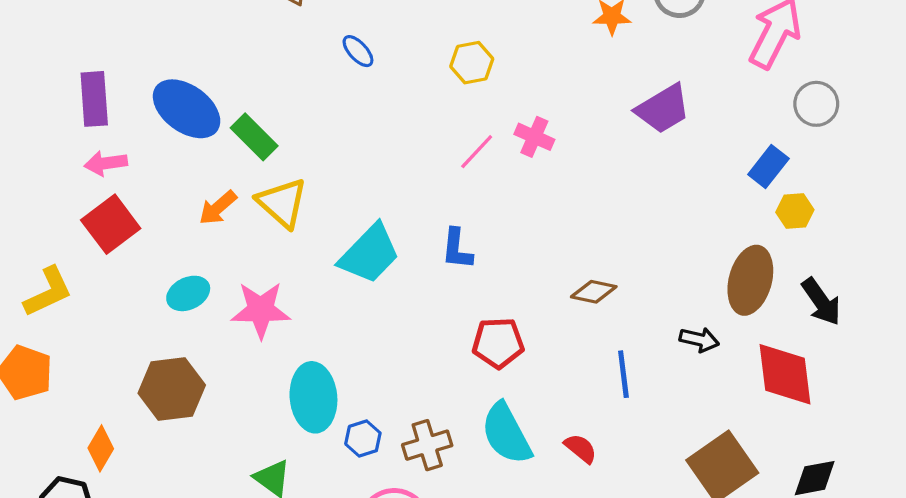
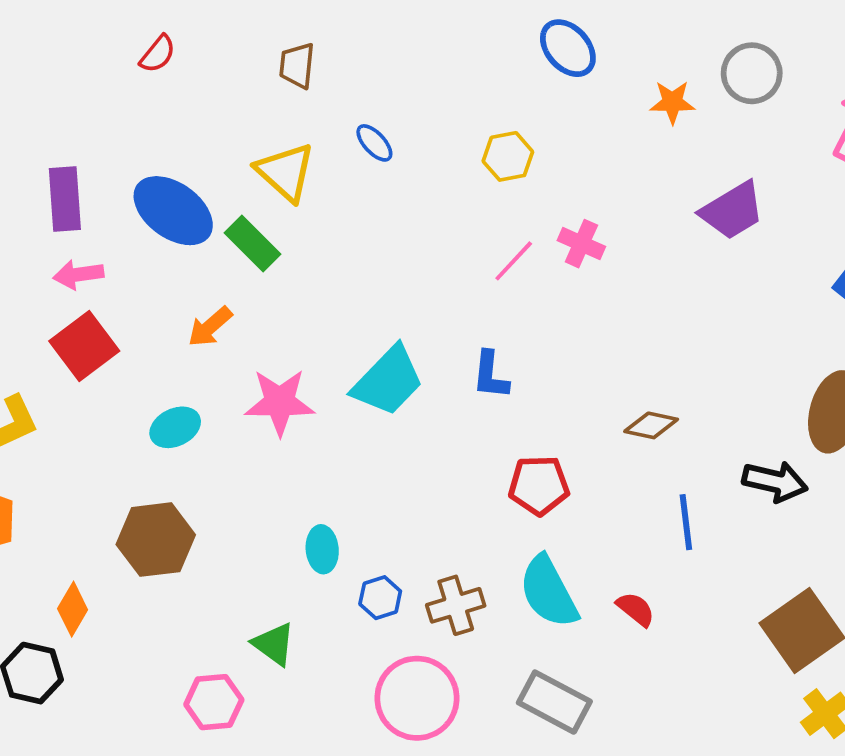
yellow triangle: (282, 203) -> (285, 172), moved
pink star: (261, 310) -> (280, 402), moved
black arrow: (699, 340) -> (775, 482), size x1.4
cyan ellipse: (313, 397) -> (322, 549), size x0.6

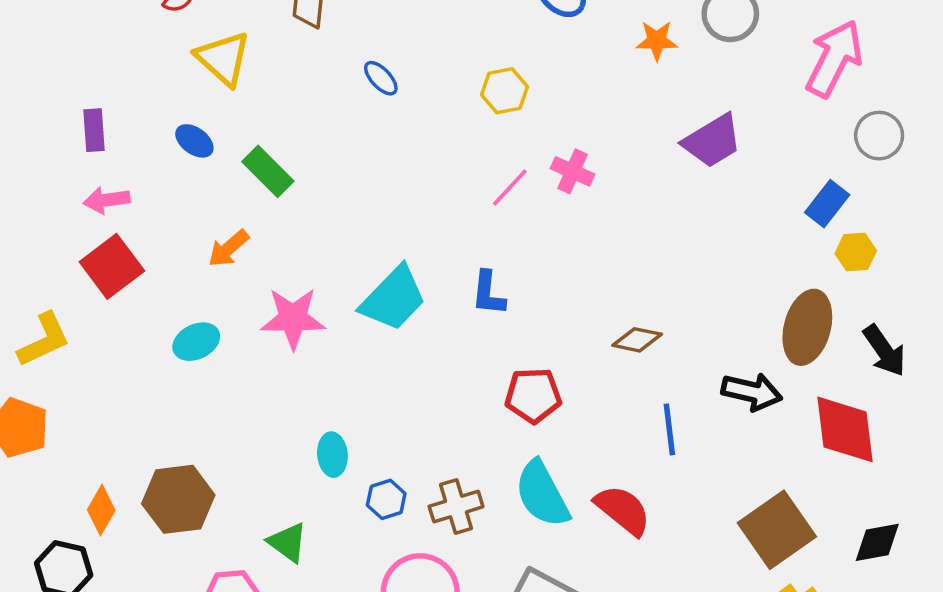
yellow triangle: (285, 172) -> (223, 58), moved
purple rectangle: (65, 199) -> (94, 130), size x0.7
blue ellipse: (173, 211) -> (194, 141), size x0.5
brown hexagon: (156, 540) -> (178, 499), moved
red semicircle: (636, 609) -> (623, 510), size x1.6

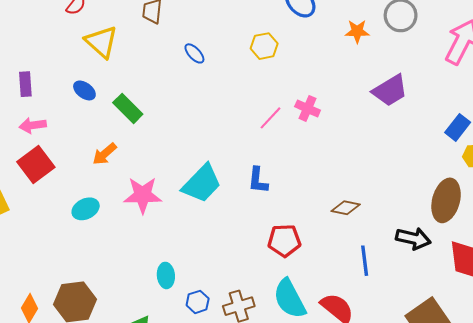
yellow hexagon: (504, 91) -> (264, 46), moved

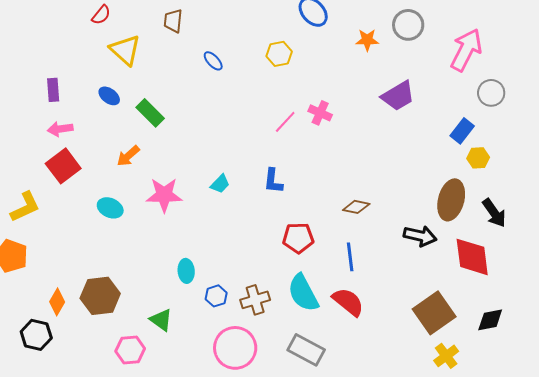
cyan trapezoid: (202, 183) -> (220, 184), size x0.5
cyan ellipse: (86, 209) -> (110, 208), turned 50
blue line: (365, 261) -> (350, 257), moved

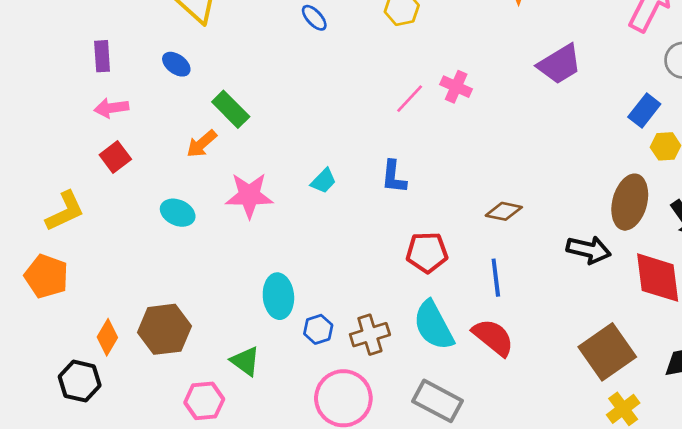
green rectangle: (150, 113) -> (231, 109), moved
red square: (63, 166) -> (115, 157), size x0.7
cyan ellipse: (186, 271) -> (278, 296), size x1.4

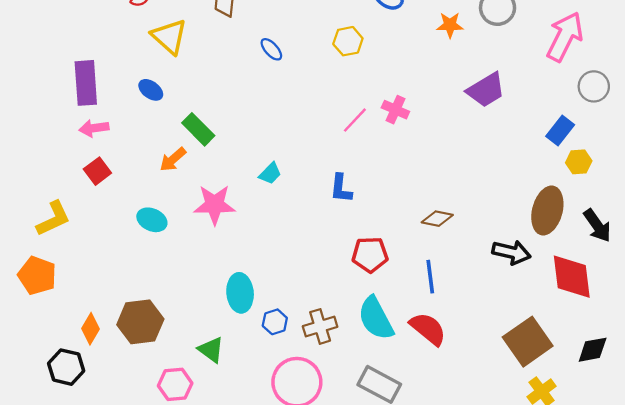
purple rectangle: (102, 56) -> (86, 83), size x1.6
cyan trapezoid: (323, 181) -> (270, 173), moved

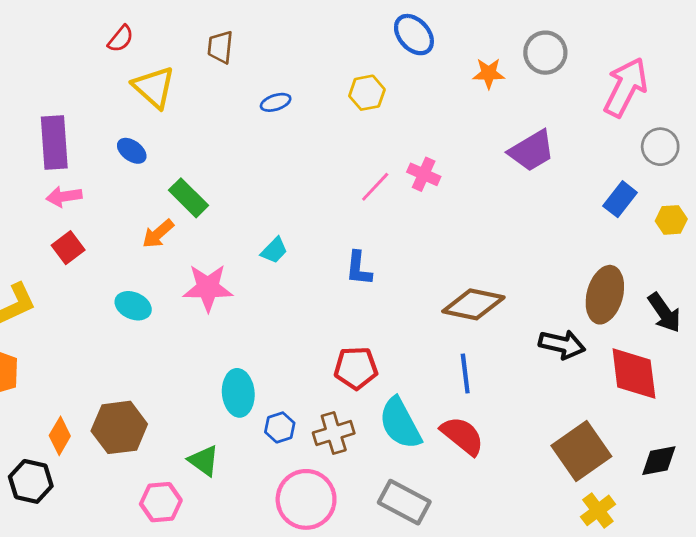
blue ellipse: (271, 49) -> (276, 102), turned -65
yellow hexagon: (579, 162) -> (671, 220), moved
brown diamond: (437, 219) -> (473, 304), size x1.6
red pentagon: (370, 255) -> (356, 368), moved

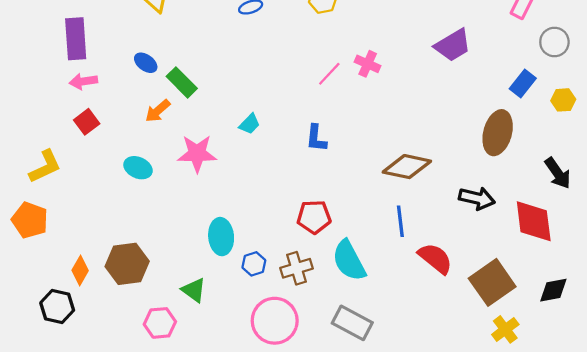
blue ellipse: (132, 151) -> (146, 63), moved
brown ellipse: (605, 295) -> (498, 133), moved
red semicircle: (462, 436) -> (435, 258), moved

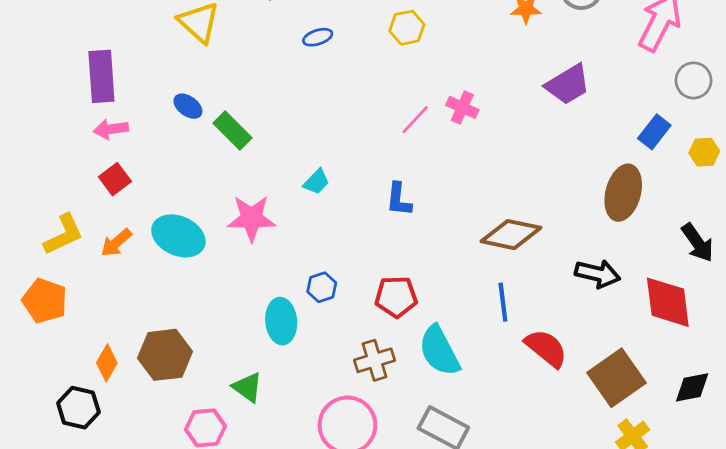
orange arrow: (158, 111) -> (116, 243), moved
cyan ellipse: (138, 168) -> (178, 236), size x1.5
blue hexagon: (254, 264) -> (322, 287), moved

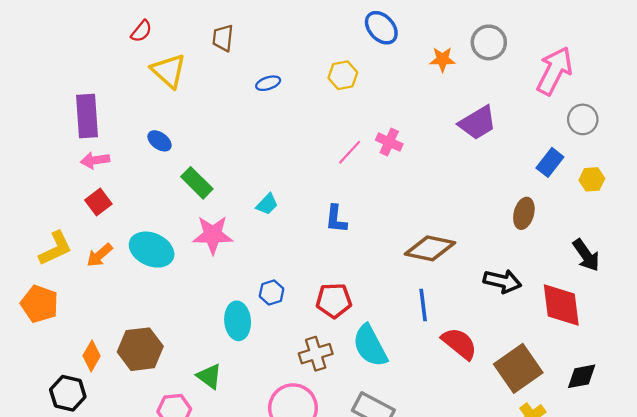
green rectangle: (233, 130) -> (197, 183), moved
brown ellipse: (623, 193) -> (524, 213), size x0.7

